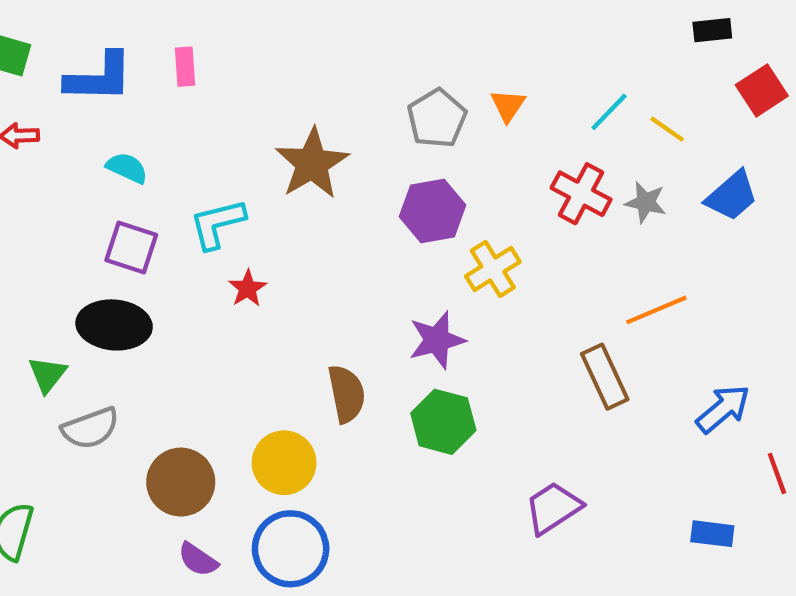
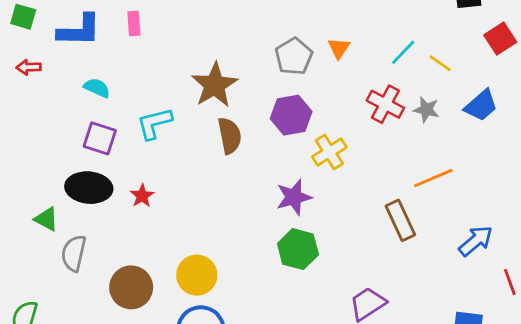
red star: (247, 288) -> (142, 196), moved
green triangle: (47, 374) -> (46, 219), turned -40
brown semicircle: (346, 394) -> (230, 136), moved
gray semicircle: (90, 428) -> (74, 253), turned 123

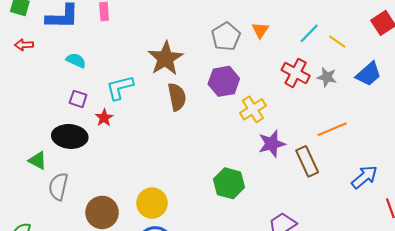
purple square: (100, 138) -> (78, 99), size x0.7
red star: (142, 196) -> (104, 118), moved
purple star: (294, 197) -> (272, 144), moved

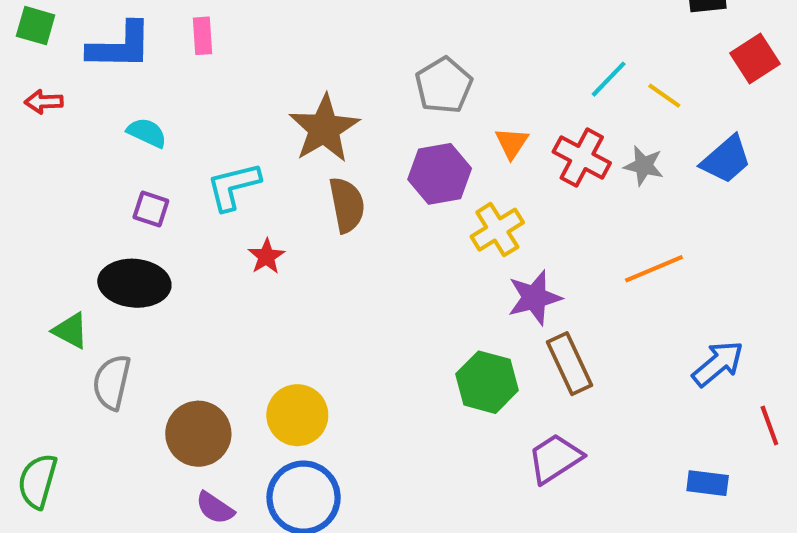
orange triangle: (260, 30) -> (512, 143), moved
red star: (104, 118) -> (266, 256), moved
brown rectangle: (307, 161) -> (569, 364), moved
green hexagon: (229, 183) -> (487, 382), moved

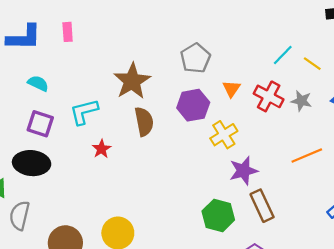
purple square: (151, 209) -> (40, 124), size x1.4

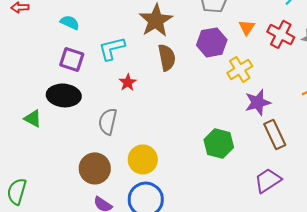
gray semicircle: (20, 216) -> (108, 121), moved
green hexagon: (218, 216) -> (219, 143), moved

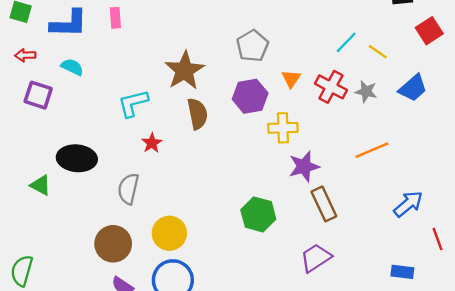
cyan semicircle: (70, 22) -> (72, 67), moved
purple square: (72, 59) -> (38, 95), moved
yellow cross: (240, 69) -> (283, 128), turned 30

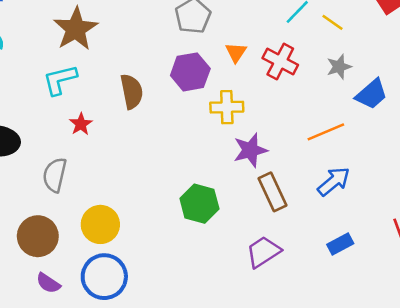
brown star: (185, 70) -> (76, 29), moved
blue trapezoid: (413, 88) -> (372, 94), moved
gray star: (366, 92) -> (339, 67), moved, turned -30
blue arrow: (408, 204) -> (334, 181), moved
blue rectangle: (402, 272) -> (340, 244), moved, turned -35

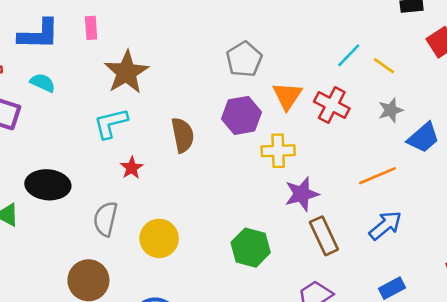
orange triangle: (236, 52) -> (287, 96), size x1.4
yellow circle: (100, 224) -> (159, 238), moved

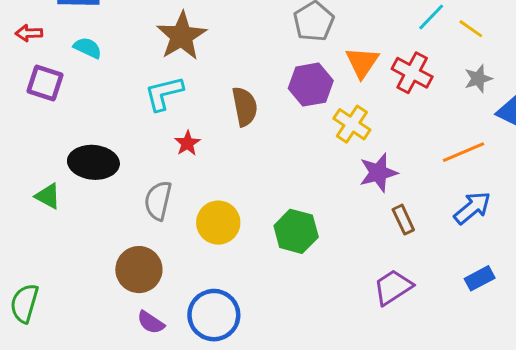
yellow cross: (278, 151) -> (352, 124), turned 36
brown rectangle: (324, 236) -> (403, 220), size x0.7
green hexagon: (251, 248) -> (296, 231), moved

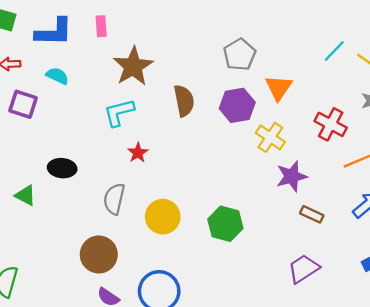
red cross: (412, 73) -> (331, 124), moved
brown semicircle: (245, 107) -> (184, 101), moved
black ellipse: (93, 162) -> (62, 168), size x0.7
brown rectangle: (403, 220) -> (312, 214), turned -40

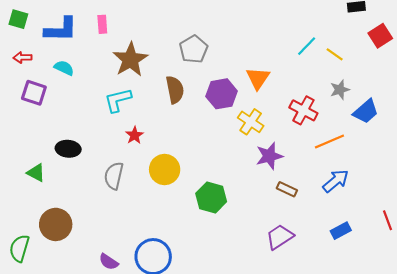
gray pentagon: (240, 55) -> (194, 49), moved
yellow circle: (163, 217) -> (165, 169), moved
brown circle: (99, 254) -> (56, 224), moved

